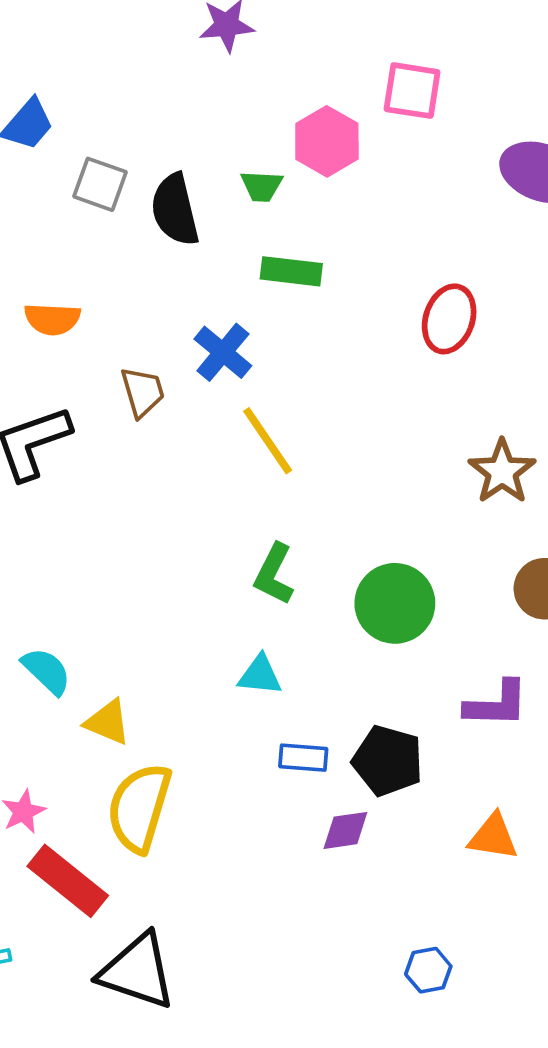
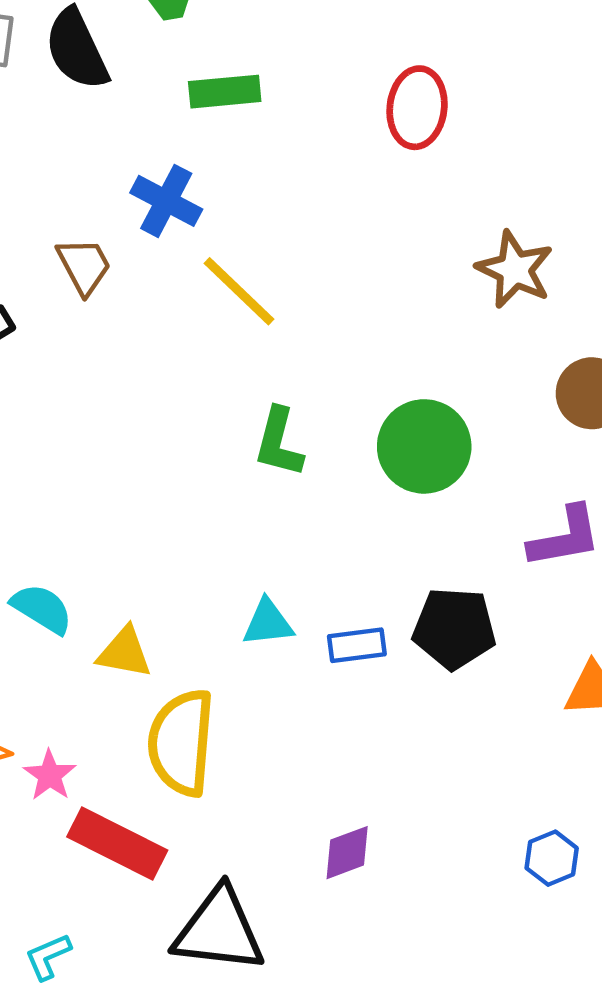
cyan triangle: (260, 675) -> (268, 623), moved
purple diamond: (345, 830) -> (347, 853), moved

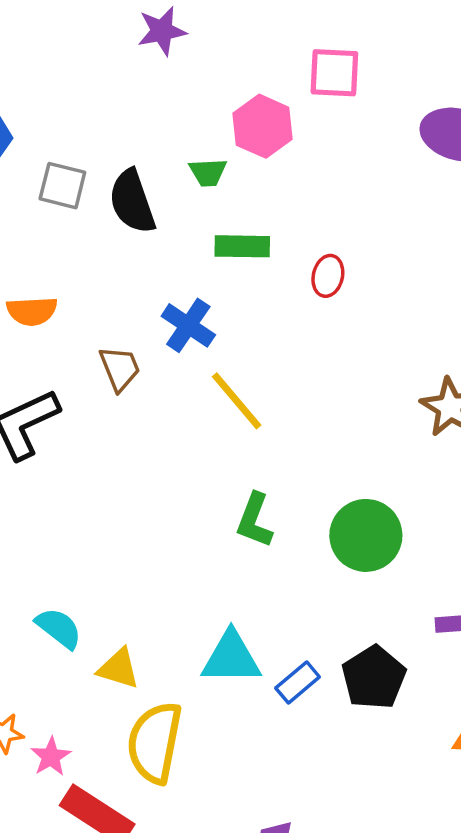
red ellipse: (417, 108) -> (328, 276), moved, size x0.7
cyan triangle: (268, 623) -> (231, 658), size x1.5
black pentagon: (454, 628) -> (374, 678), turned 30
blue rectangle: (357, 645) -> (298, 682), turned -39

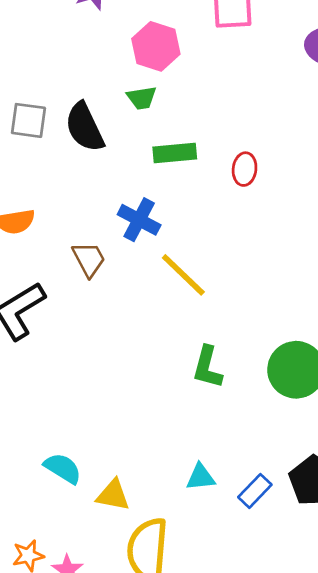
pink hexagon: (263, 126) -> (156, 46), moved
cyan triangle: (231, 658) -> (201, 477), size x0.6

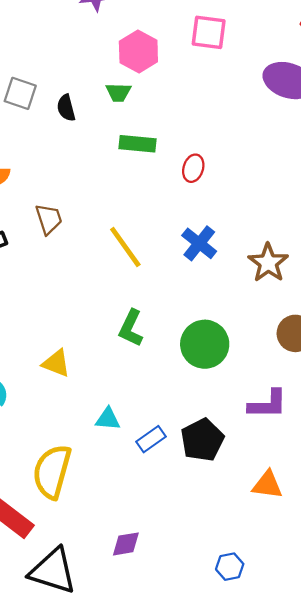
black semicircle: (85, 127) -> (66, 108), size x0.6
blue cross: (139, 220) -> (199, 243), moved
yellow triangle: (113, 495) -> (56, 363), moved

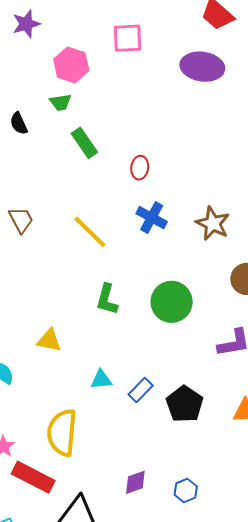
green rectangle: (137, 144) -> (84, 143), turned 60
red ellipse: (193, 168) -> (140, 168), moved
black pentagon: (202, 440) -> (185, 404), moved
blue hexagon: (230, 567) -> (186, 490), moved

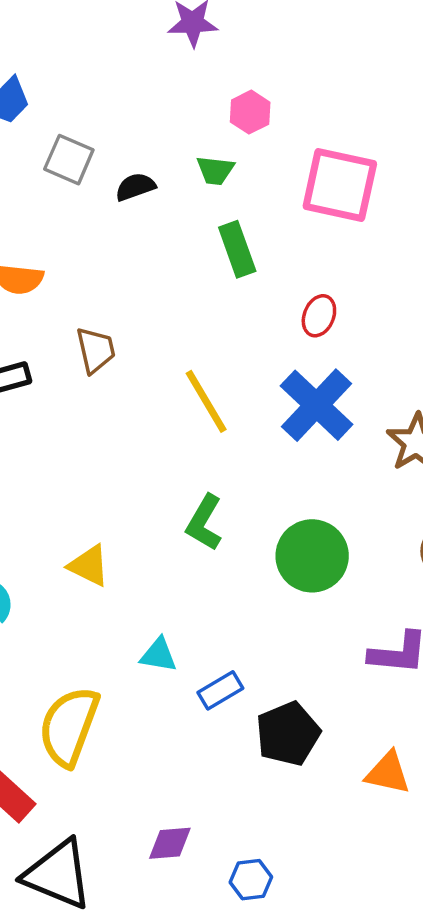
pink square: (128, 38) -> (340, 185), moved, size x1.4
pink hexagon: (71, 65) -> (250, 112), size x0.7
black semicircle: (19, 123) -> (135, 187), turned 80
blue cross: (152, 218) -> (316, 405), size x1.4

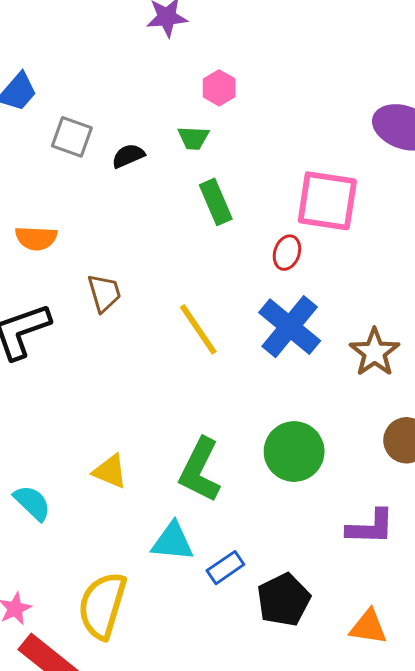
pink square: (340, 185) -> (327, 201), moved
green L-shape: (204, 523) -> (200, 470), moved, size x1.4
cyan triangle: (159, 655) -> (172, 542), size x1.4

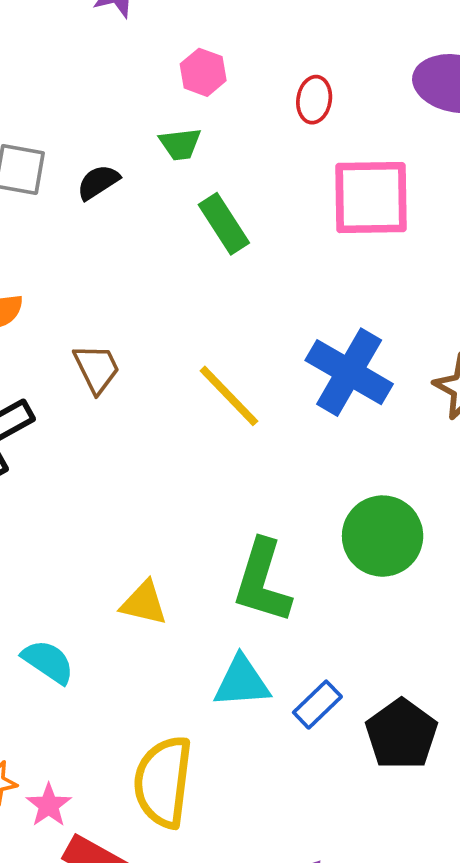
red ellipse: (287, 253) -> (314, 100), moved

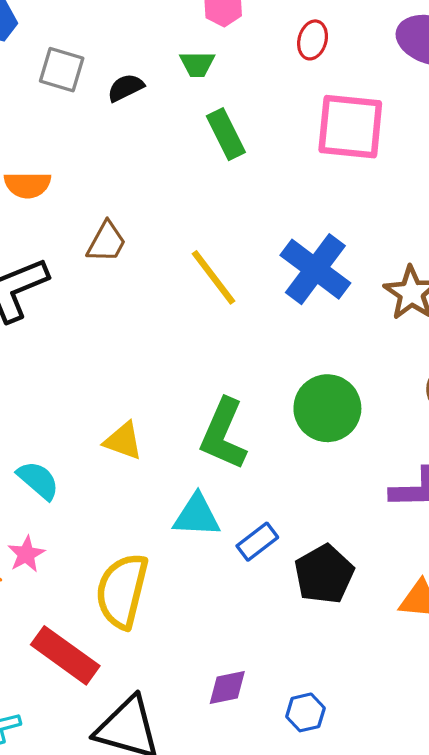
brown trapezoid: (97, 369) -> (106, 242), turned 48
pink star: (49, 805) -> (26, 554), moved

